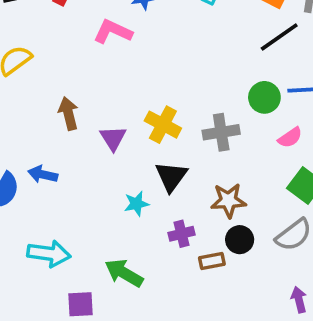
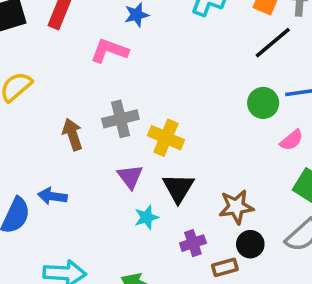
gray cross: (221, 132) -> (120, 119), moved
purple triangle: (113, 138) -> (130, 177), moved

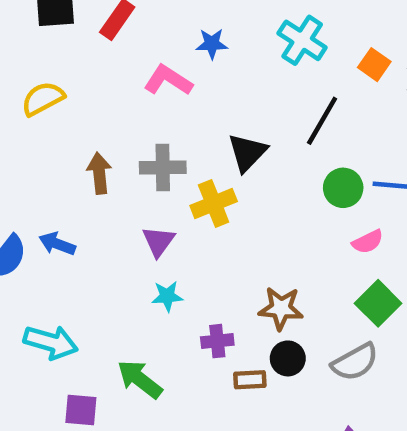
black line: (273, 43) -> (322, 121), moved, turned -33
yellow cross: (166, 138) -> (214, 203), turned 32
black triangle: (178, 188) -> (247, 152), moved

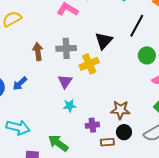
blue arrow: (57, 244) -> (20, 84), turned -63

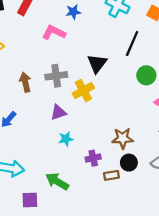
purple triangle: (65, 81) -> (58, 112), turned 42

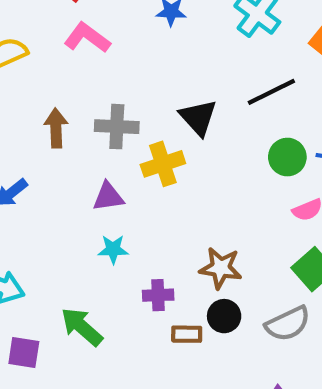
pink L-shape: (54, 32) -> (87, 38), moved
black line: (132, 43) -> (271, 92), turned 30
black triangle: (97, 63) -> (198, 117), turned -30

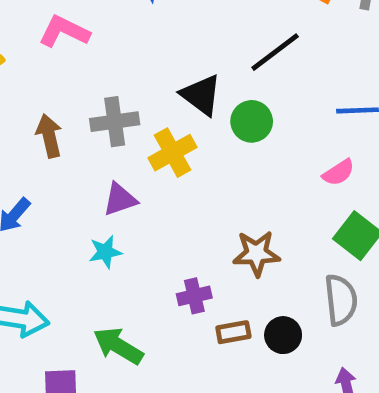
green circle: (287, 157) -> (252, 121), moved
cyan star: (113, 249) -> (105, 252), moved
black circle: (224, 316) -> (283, 335), moved
gray semicircle: (288, 324) -> (341, 300), turned -60

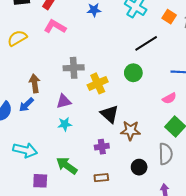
black triangle: (201, 95) -> (110, 114), moved
brown arrow: (49, 136) -> (35, 83), moved
purple triangle: (120, 199) -> (64, 101), moved
brown rectangle: (233, 332) -> (101, 178), moved

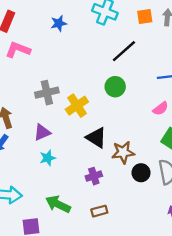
orange square: (169, 17) -> (145, 16), turned -32
black circle: (139, 167) -> (141, 173), moved

